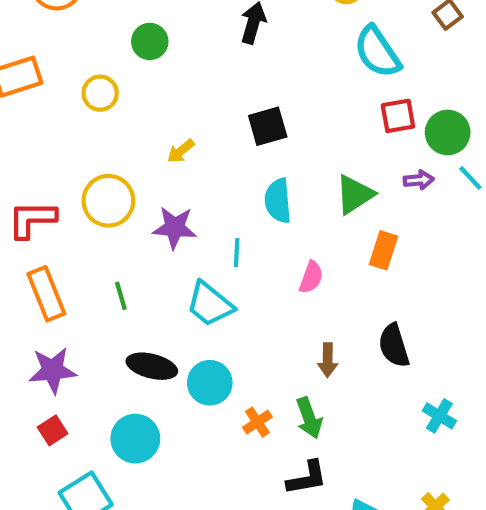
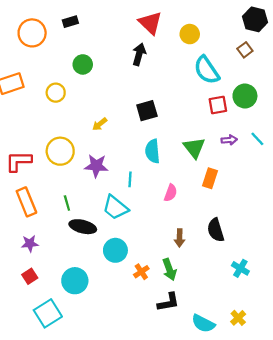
green circle: (448, 132) -> (245, 96), moved
green triangle: (355, 195) -> (194, 148), turned -35
black ellipse: (152, 366) -> (83, 227), moved
purple star: (53, 370) -> (30, 244), size x0.7

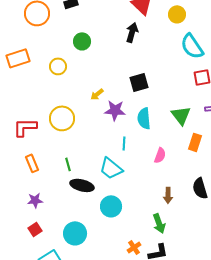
purple star: (96, 166) -> (115, 110), moved
orange rectangle: (26, 202) -> (32, 163), size x0.7
orange cross: (141, 272) -> (134, 247), moved

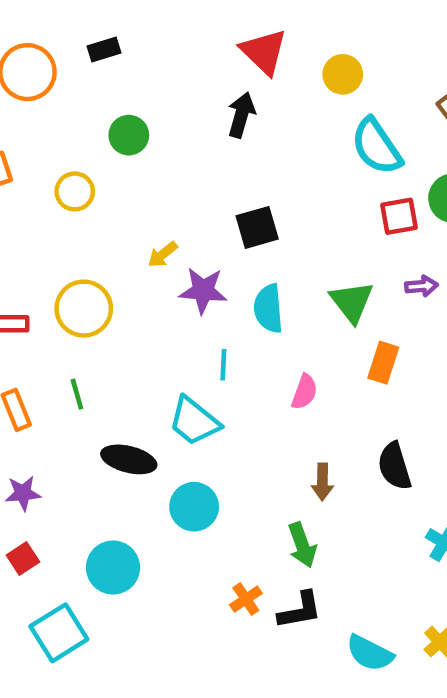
green line: (68, 164) -> (77, 394), moved

